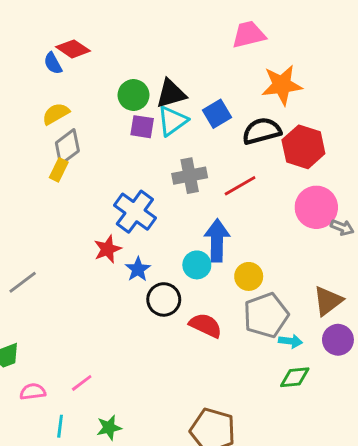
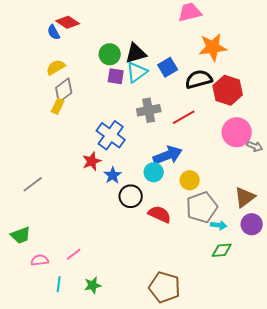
blue arrow: (217, 240) -> (168, 155), turned 68

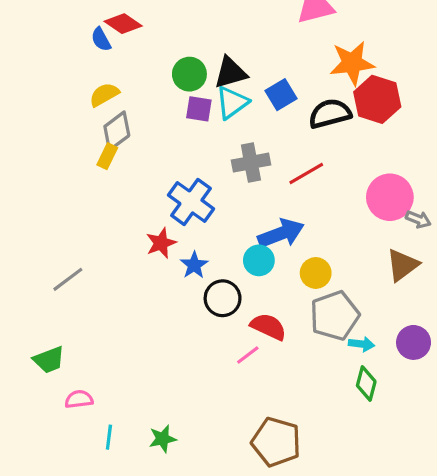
red hexagon: (228, 90) -> (377, 99), moved
brown triangle: (245, 197) -> (402, 265), moved
green diamond: (222, 250) -> (366, 383), turned -70
pink line: (74, 254) -> (248, 355), moved

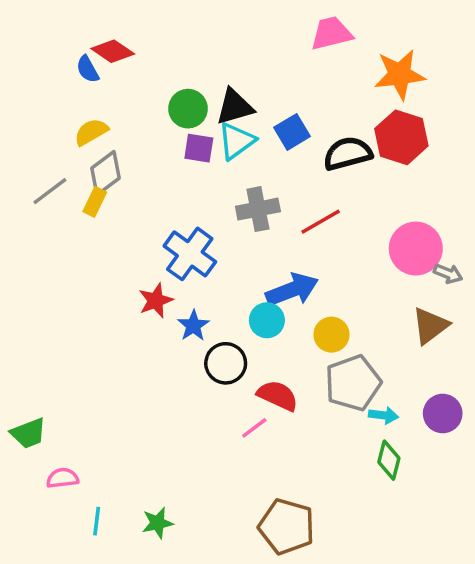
orange star: (352, 63) -> (400, 75), moved
gray line: (68, 279) -> (50, 191), moved

